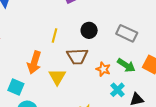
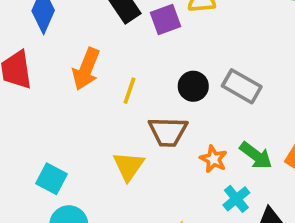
gray rectangle: (127, 33) -> (242, 86), moved
orange arrow: (34, 62) -> (86, 69), moved

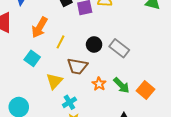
cyan square: (52, 179) -> (32, 58), moved
cyan cross: (236, 199) -> (69, 102), moved

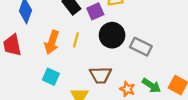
yellow line: (61, 42) -> (76, 40), moved
black circle: (94, 44) -> (112, 35), moved, size x1.5

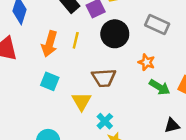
gray rectangle: (141, 47) -> (157, 24), moved
orange star: (127, 89) -> (147, 62), moved

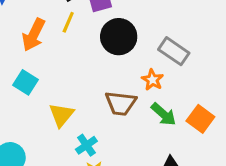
gray rectangle: (157, 24) -> (174, 51), moved
yellow line: (76, 40) -> (68, 22), moved
brown trapezoid: (104, 78) -> (121, 103), moved

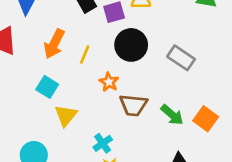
yellow line: (68, 22) -> (85, 55), moved
orange star: (153, 80) -> (109, 82), moved
yellow triangle: (61, 115) -> (66, 116), moved

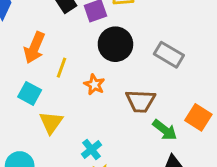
yellow line: (85, 55) -> (61, 68), moved
brown trapezoid: (133, 105) -> (140, 101), moved
green arrow: (172, 115) -> (165, 130), moved

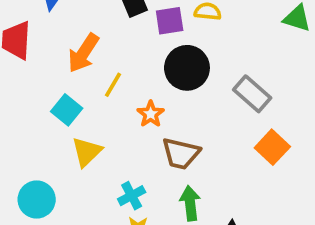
brown trapezoid: (140, 101) -> (181, 154), moved
orange square: (198, 117) -> (272, 147), moved
green arrow: (165, 130) -> (190, 203), moved, turned -145

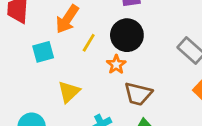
black circle: (187, 68) -> (127, 35), moved
cyan square: (67, 110) -> (43, 52), moved, turned 35

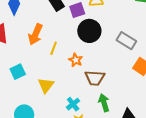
black circle: (127, 35) -> (89, 31), moved
cyan square: (43, 52) -> (18, 72), moved

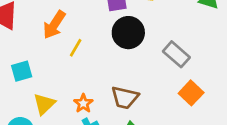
orange star: (76, 60) -> (83, 103), moved
yellow triangle: (46, 85) -> (44, 104), moved

